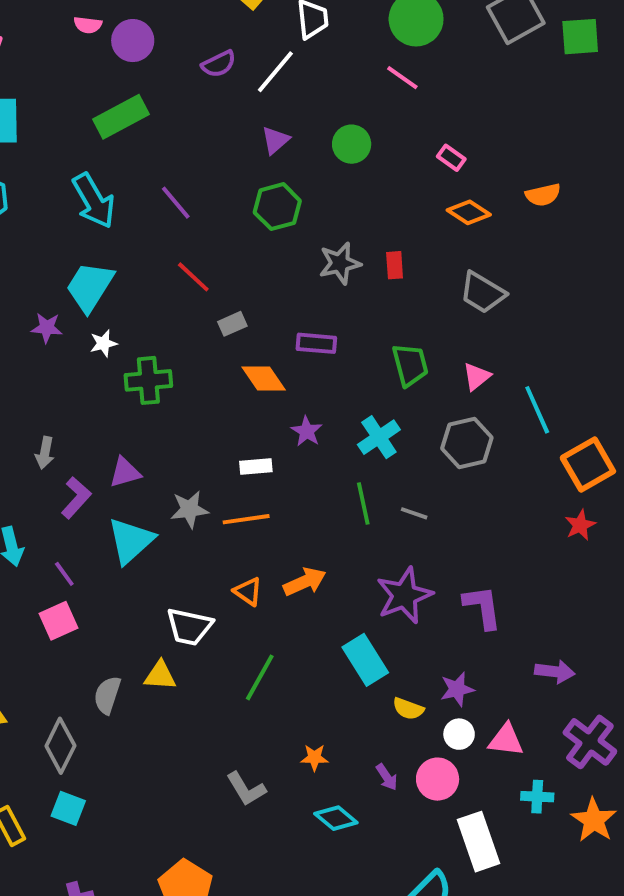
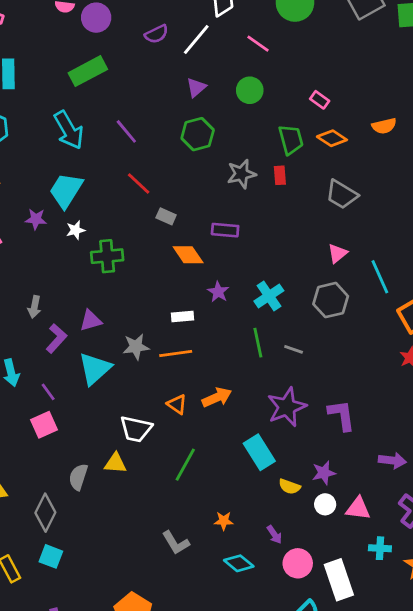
pink line: (402, 78) -> (258, 44), moved
gray rectangle: (232, 324) -> (166, 216), turned 48
green trapezoid: (410, 365) -> (291, 140), moved
pink circle: (438, 779) -> (298, 563), moved

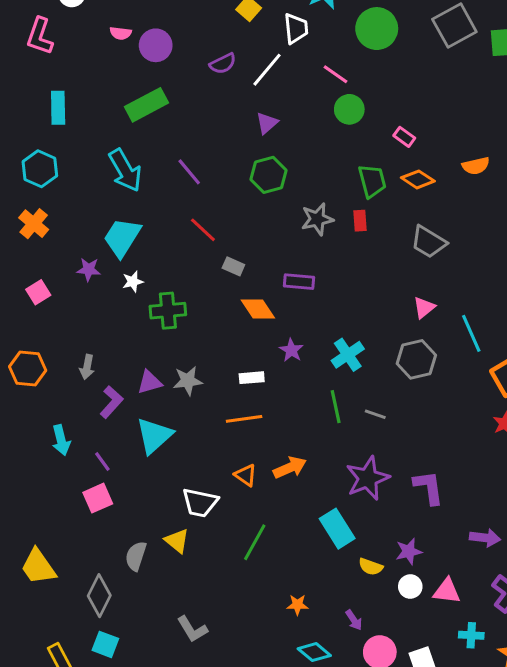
green circle: (250, 90) -> (349, 109), moved
gray star: (136, 347) -> (188, 381), moved
yellow triangle: (115, 463) -> (177, 541), turned 35
gray L-shape: (176, 543) -> (192, 629), moved

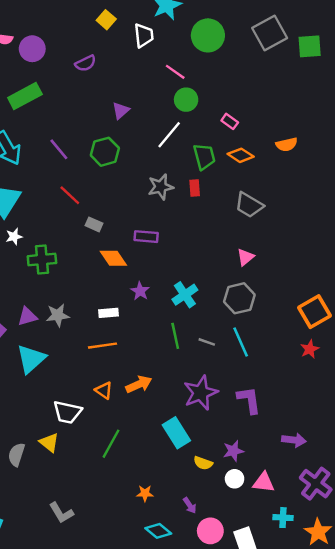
white line: (267, 70) -> (169, 135), moved
green hexagon: (268, 175) -> (105, 152), moved
cyan line: (471, 333) -> (241, 342), moved

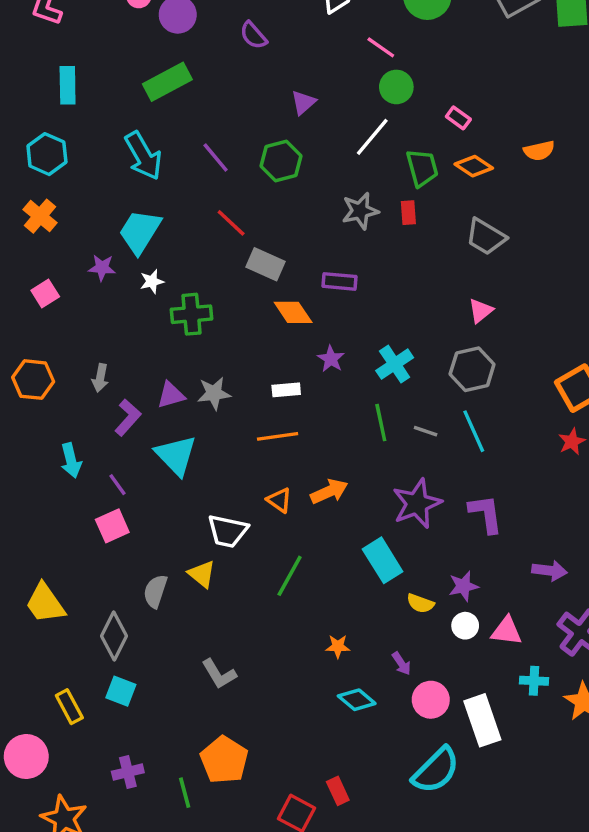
purple semicircle: (86, 63) -> (253, 35), turned 75
gray rectangle: (94, 224) -> (265, 264), size x1.5
cyan triangle: (31, 359) -> (176, 455), turned -32

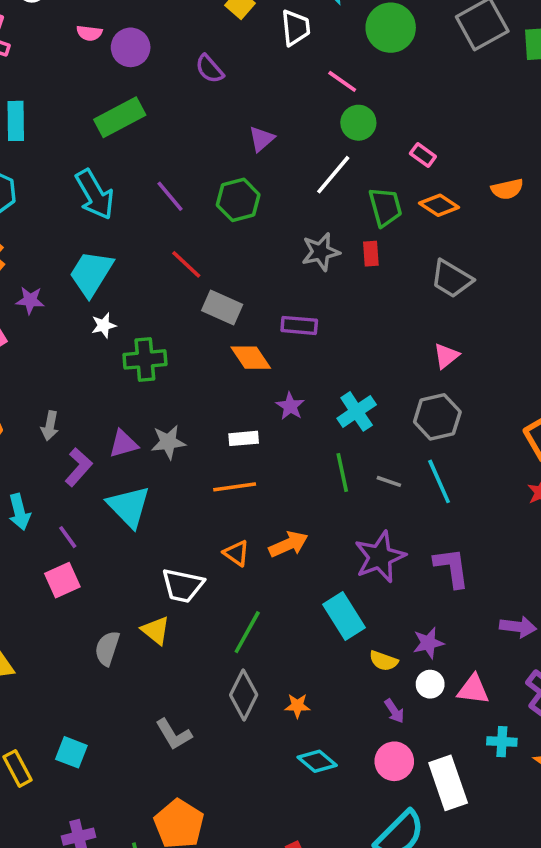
purple star: (102, 268) -> (30, 300), moved
gray diamond: (114, 636) -> (244, 695), moved
purple arrow: (401, 664) -> (394, 711), moved

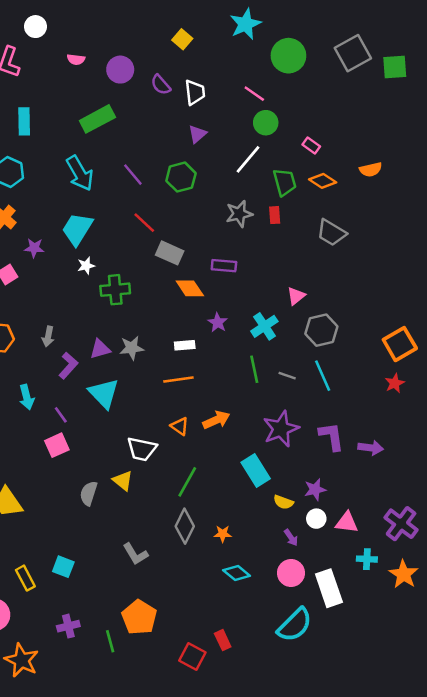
white trapezoid: (296, 28) -> (195, 92), moved
purple circle: (131, 47) -> (120, 70), moved
pink triangle: (446, 356) -> (296, 296), moved
purple arrow: (518, 627) -> (371, 448), moved

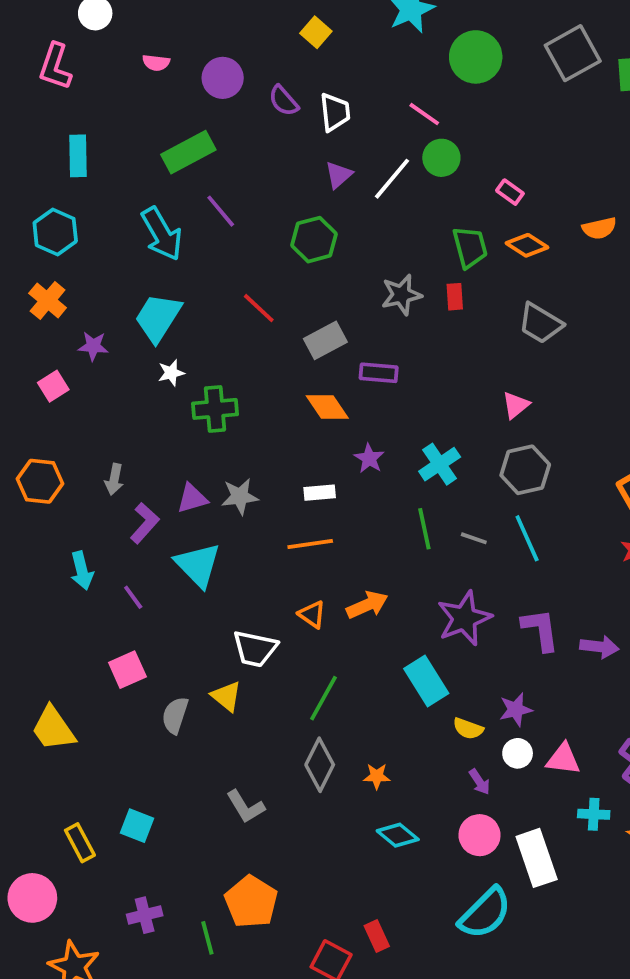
white line: (248, 159) -> (392, 179), moved
purple line: (133, 175) -> (221, 211), moved
gray rectangle: (170, 253) -> (325, 340), moved, turned -52
pink triangle: (296, 296) -> (516, 405), moved
pink square: (57, 445) -> (127, 670), moved

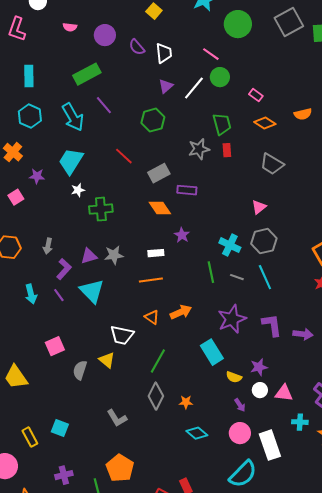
cyan hexagon: (55, 232) -> (30, 116), moved
green trapezoid: (470, 247) -> (222, 124), moved
cyan cross: (440, 464) -> (230, 245), moved, turned -30
purple line: (133, 597) -> (59, 295), moved

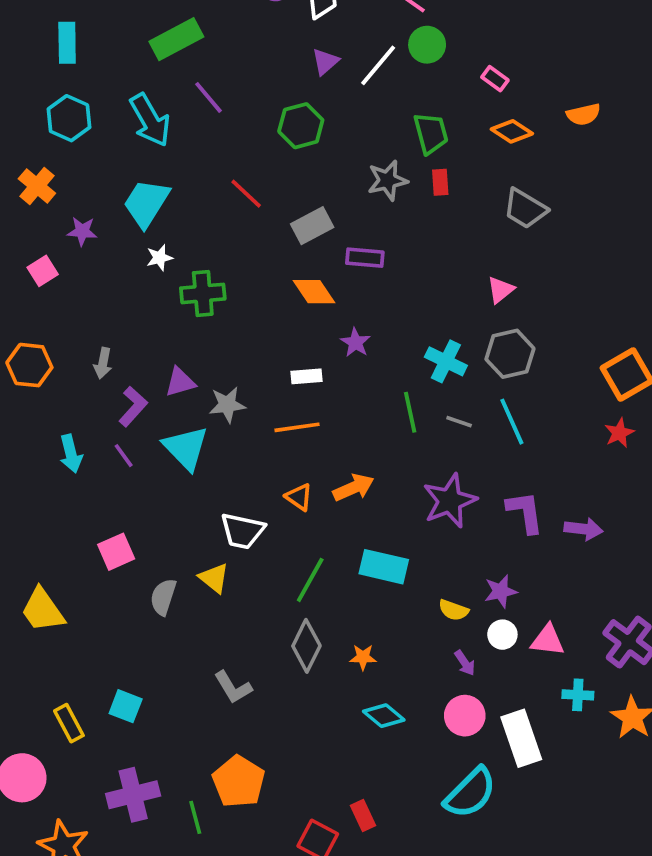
gray star: (114, 255) -> (227, 405), moved
cyan rectangle: (212, 352) -> (384, 567), moved, turned -45
purple cross: (64, 475) -> (133, 795), size x1.5

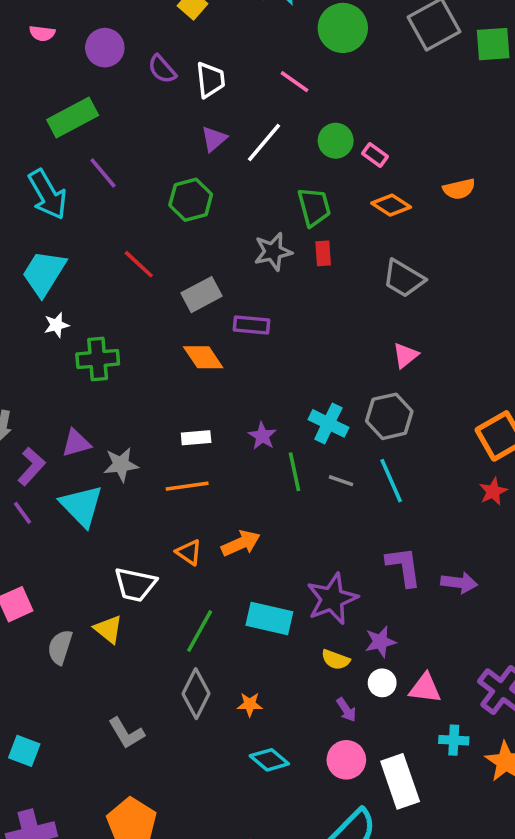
green circle: (427, 45) -> (336, 141), moved
pink triangle: (501, 290) -> (405, 355), moved
purple star: (355, 342) -> (262, 436), moved
purple star: (450, 501) -> (332, 599), moved

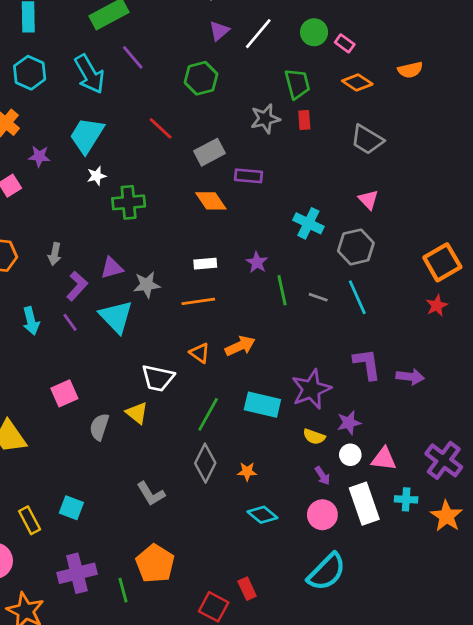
pink triangle: (405, 355) -> (368, 200), turned -35
cyan cross: (328, 423) -> (308, 223), moved
white rectangle: (400, 781) -> (364, 504), moved

